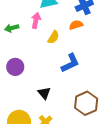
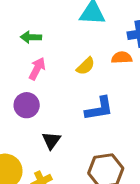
pink arrow: (36, 21) -> (37, 69), moved
purple circle: (15, 67) -> (27, 105), moved

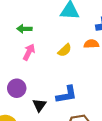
purple circle: (27, 105) -> (17, 88), moved
blue L-shape: (99, 109) -> (67, 95), moved

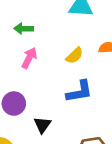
blue L-shape: (67, 95) -> (79, 92), moved

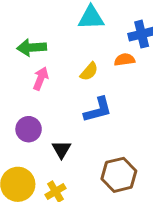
green arrow: (24, 29) -> (32, 48), size x1.4

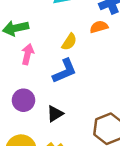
blue L-shape: (98, 110) -> (65, 71), moved
black triangle: (61, 149) -> (55, 114), turned 36

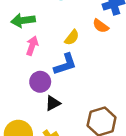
orange semicircle: (99, 27) -> (101, 26), turned -133
purple circle: (23, 100) -> (40, 82), moved

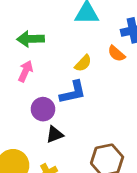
pink arrow: (32, 46) -> (25, 71), moved

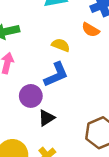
yellow semicircle: (83, 63) -> (61, 45), turned -102

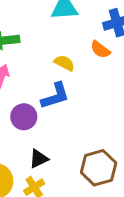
black triangle: (46, 118) -> (39, 159), moved

